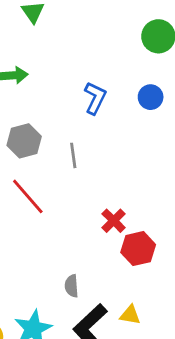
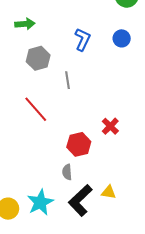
gray hexagon: (24, 141) -> (38, 58), moved
red cross: (114, 221) -> (110, 126), moved
red hexagon: (138, 249) -> (79, 144), moved

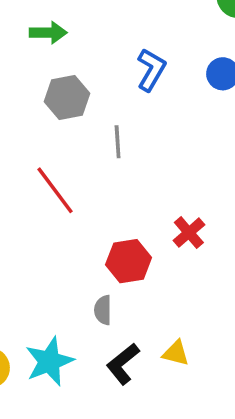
black L-shape: (80, 200) -> (123, 364), size x0.7

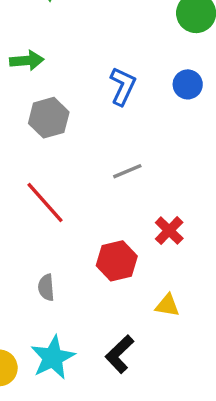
gray line: (118, 142) -> (127, 171), moved, turned 76
gray semicircle: (103, 310) -> (46, 287), moved
yellow triangle: (176, 353) -> (167, 305), moved

